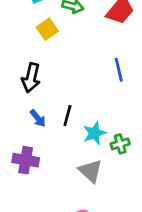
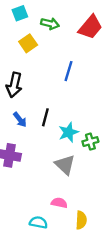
blue line: (119, 70) -> (68, 71), moved, turned 30

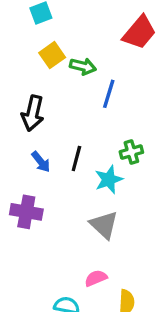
green arrow: (50, 24) -> (83, 66), moved
green cross: (90, 142) -> (131, 152), moved
pink semicircle: (59, 203) -> (96, 278), turned -35

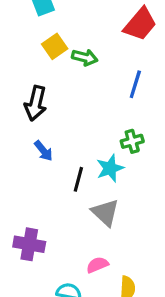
blue line: (109, 94) -> (135, 84), moved
black line: (76, 159) -> (78, 179), moved
purple cross: (26, 212) -> (29, 244), moved

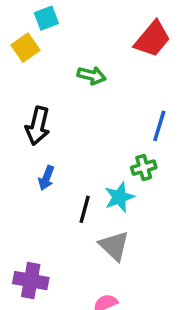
yellow square: (55, 46) -> (26, 48), moved
blue line: (135, 84) -> (159, 126), moved
blue arrow: (43, 151) -> (46, 178), turned 60

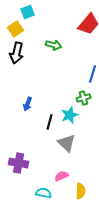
black arrow: (38, 126) -> (17, 53), moved

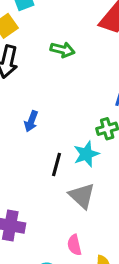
blue arrow: (28, 104) -> (31, 121), moved
pink semicircle: (62, 176) -> (74, 245), turned -80

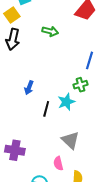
blue arrow: (31, 121) -> (29, 88), moved
gray triangle: (82, 196) -> (70, 140), moved

